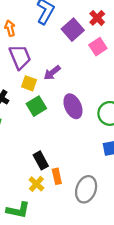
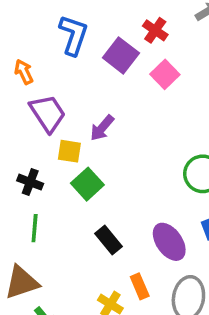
purple ellipse: (73, 106) -> (169, 242), moved
black rectangle: (41, 160) -> (108, 240), moved

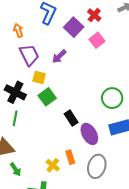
purple arrow: (102, 128) -> (59, 56), moved
black cross: (30, 182) -> (15, 92), size x1.5
black rectangle: (108, 240) -> (71, 118), moved

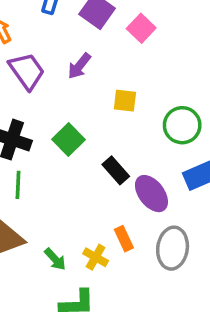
yellow square: (39, 77) -> (125, 101), moved
green arrow: (16, 169) -> (55, 259), moved

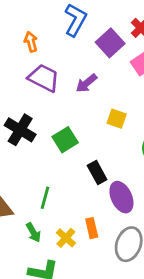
purple trapezoid: (27, 71) -> (44, 78), turned -40
green line: (18, 185) -> (45, 198), moved

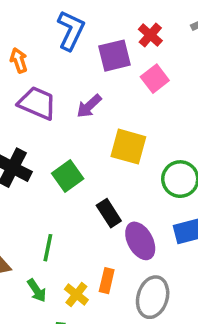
purple square: (110, 43) -> (114, 56), turned 32
yellow square: (117, 119) -> (128, 147), size x1.5
orange rectangle: (92, 228) -> (107, 281), turned 30

